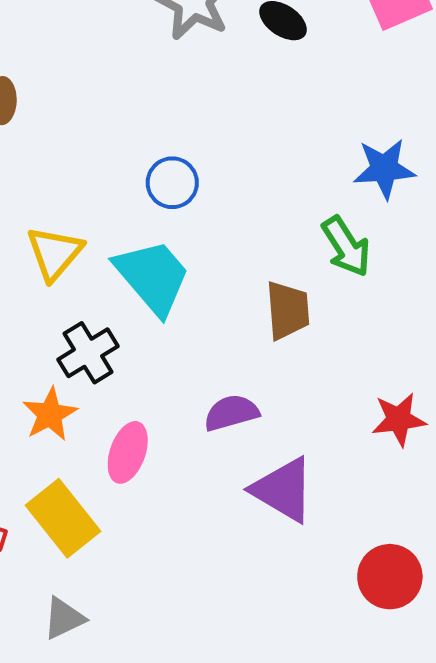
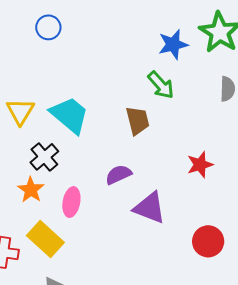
blue circle: (172, 183) -> (48, 27), moved

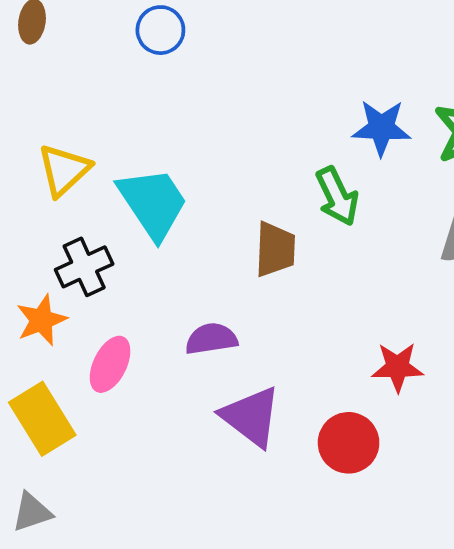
red star: (200, 165) -> (397, 367), moved
red circle: (208, 241) -> (349, 443), moved

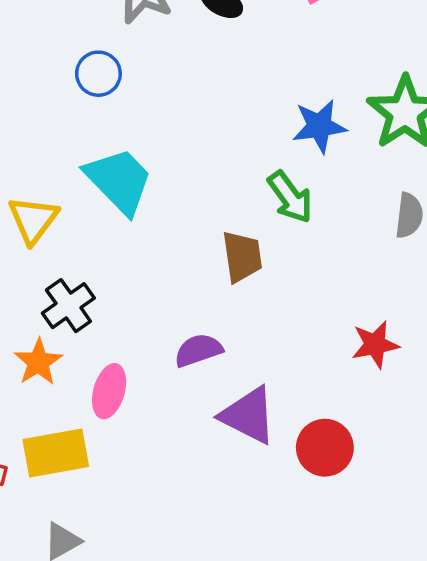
cyan trapezoid: (153, 203) -> (119, 181), moved
yellow rectangle: (42, 419) -> (56, 453), turned -58
red circle: (349, 443) -> (325, 448), moved

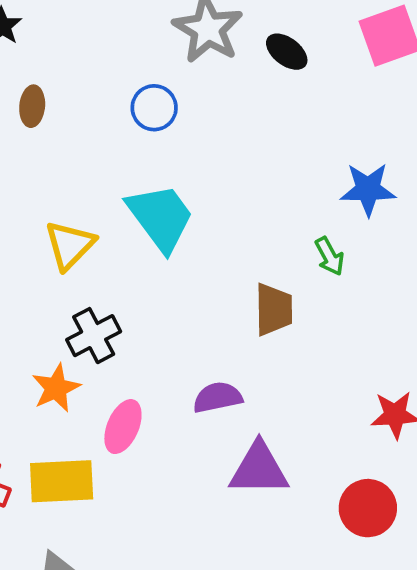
green arrow: (290, 197) -> (330, 256), size x0.7
purple triangle: (248, 415) -> (259, 469), turned -34
red circle: (325, 448) -> (368, 508), moved

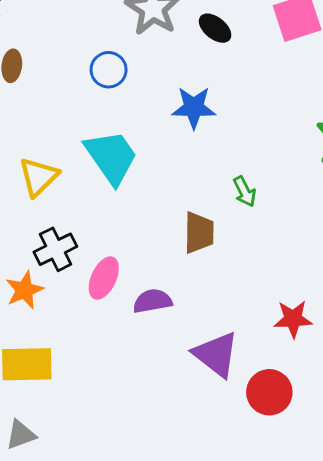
blue star: (368, 189) -> (194, 107), moved
pink ellipse: (123, 427) -> (104, 278), moved
purple triangle: (259, 469) -> (216, 354), moved, turned 36

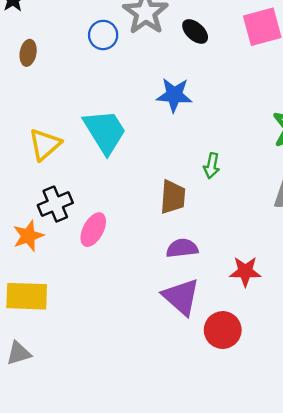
blue circle: (109, 70) -> (103, 35), moved
green arrow: (245, 192) -> (212, 166), turned 35
purple semicircle: (153, 301) -> (182, 248), moved

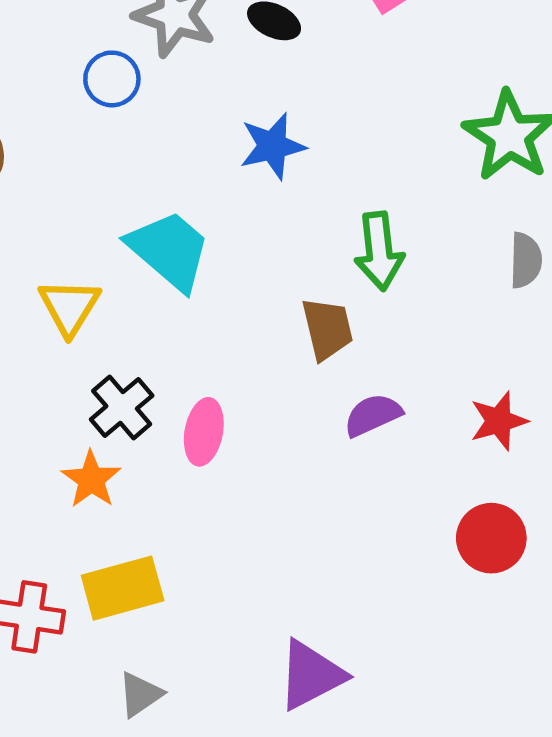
green arrow: (212, 166) -> (379, 251), size x1.6
purple triangle: (181, 297) -> (311, 675), moved, turned -51

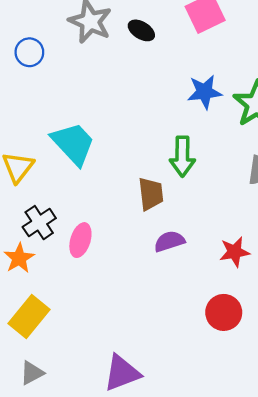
blue circle: (112, 79) -> (29, 52), moved
blue star: (272, 146) -> (204, 92), moved
yellow rectangle: (123, 588) -> (29, 317), turned -42

